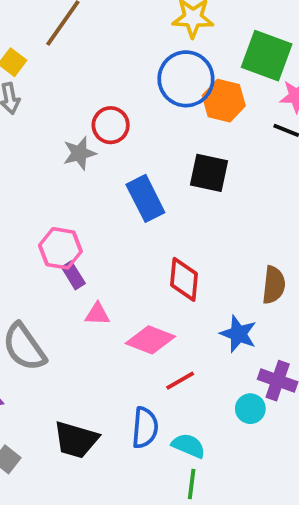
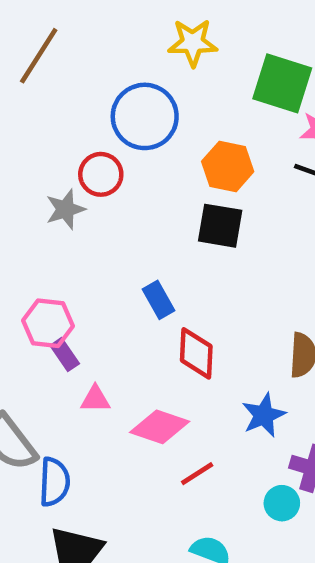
blue circle: (186, 79) -> (145, 116), moved
orange hexagon: (224, 101) -> (228, 166), moved
blue rectangle: (145, 198) -> (159, 300), moved, size x0.7
blue star: (238, 334) -> (264, 415), turned 30
blue semicircle: (145, 428) -> (54, 482), moved

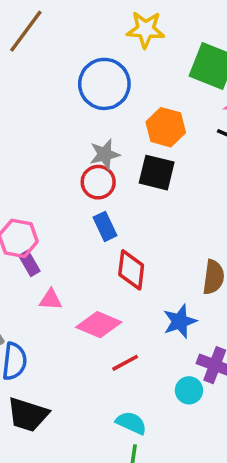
red circle: (101, 174) -> (98, 182), moved
gray star: (65, 209) -> (105, 154), moved

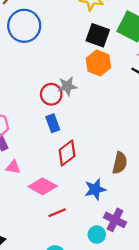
blue circle: (104, 84) -> (24, 26), moved
gray star: (105, 154) -> (67, 86), moved
black square: (157, 173) -> (98, 35), moved
red diamond: (131, 270) -> (67, 153), turned 40

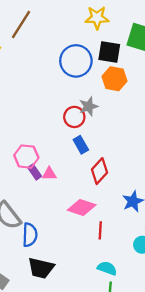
blue circle: (24, 26) -> (76, 61), moved
pink triangle: (13, 167) -> (49, 174), moved
red line: (57, 213) -> (100, 230), turned -54

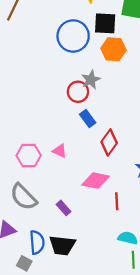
pink hexagon: (26, 157) -> (29, 155), moved
purple rectangle: (35, 172) -> (63, 208), moved
pink triangle: (49, 174) -> (60, 151), turned 32
blue semicircle: (30, 235) -> (37, 242), moved

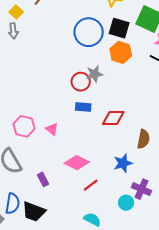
blue rectangle: (88, 119) -> (83, 107), turned -63
red diamond: (109, 142) -> (113, 118), moved, turned 40
red line: (117, 201) -> (91, 185), turned 42

